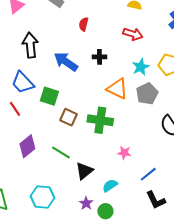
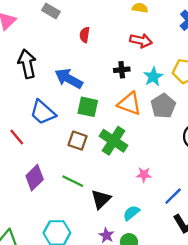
black cross: (99, 57) -> (122, 70), moved
blue trapezoid: (23, 83) -> (43, 112), moved
green square: (49, 96) -> (88, 107), moved
green cross: (100, 120) -> (114, 141), turned 30

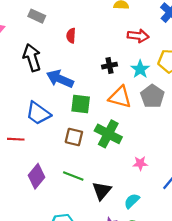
red arrow: (141, 41) -> (138, 36), moved
black arrow: (27, 64) -> (32, 58), moved
red line: (17, 137) -> (16, 139), turned -42

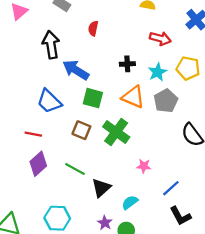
red line: (16, 139) -> (33, 134), moved

